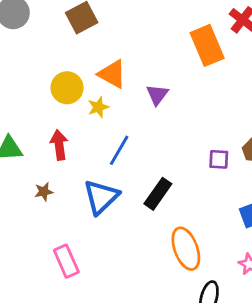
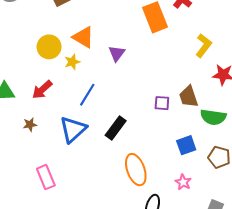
red arrow: (59, 145) -> (42, 90), turned -125

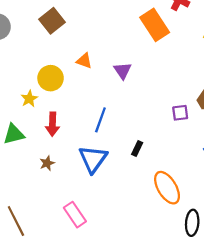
orange triangle: (83, 37) -> (84, 61), size x0.7
yellow star: (72, 62) -> (29, 99), moved
red arrow: (42, 90) -> (52, 124), turned -35
black rectangle: (116, 128) -> (137, 149), size x0.6

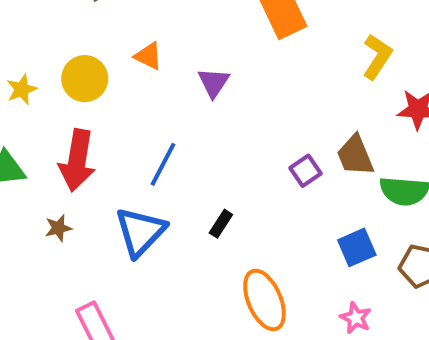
yellow star: (29, 99) -> (22, 89), moved
purple square: (180, 113) -> (306, 171), turned -35
red arrow: (52, 124) -> (77, 160), size x1.4

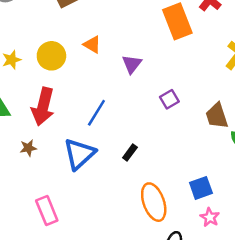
purple square: (306, 171) -> (169, 99), moved
blue square: (357, 247) -> (201, 188), moved

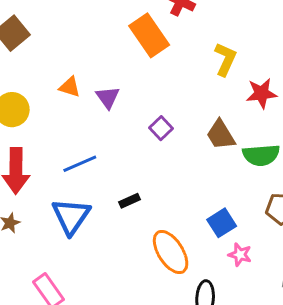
orange triangle: (92, 45) -> (70, 87), moved
blue line: (96, 113) -> (80, 164), turned 48
black rectangle: (130, 152) -> (130, 201), turned 42

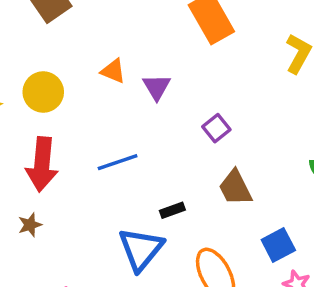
brown trapezoid: (221, 135) -> (235, 188), moved
blue triangle: (71, 216) -> (141, 249), moved

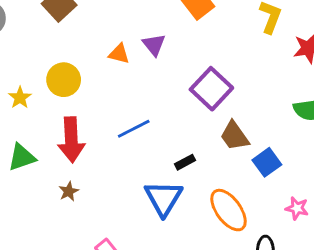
purple triangle: (157, 87) -> (154, 45), moved
purple square: (216, 128) -> (211, 89), size x1.8
blue square: (278, 245) -> (267, 162), moved

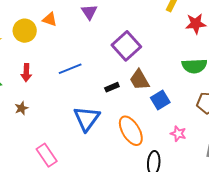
orange triangle: (119, 54) -> (50, 19), moved
red arrow: (71, 140) -> (26, 73), size x0.6
black rectangle: (185, 162) -> (112, 87), moved

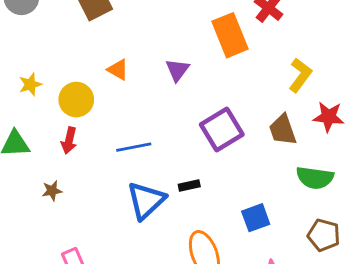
yellow circle: (25, 31) -> (76, 100), moved
brown trapezoid: (139, 80) -> (283, 130), moved
blue triangle: (87, 119) -> (146, 200), moved

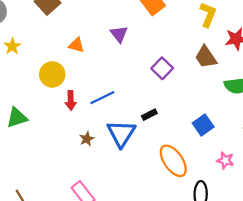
yellow star: (30, 84) -> (12, 46), moved
purple square: (222, 129) -> (162, 68), size x0.7
red arrow: (69, 140) -> (71, 100), moved
brown star: (52, 191) -> (87, 139), moved

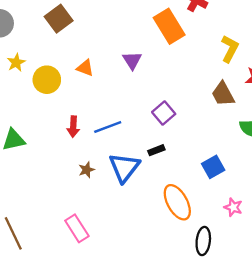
purple square: (162, 68) -> (164, 113), moved
yellow circle: (52, 74) -> (47, 80), moved

